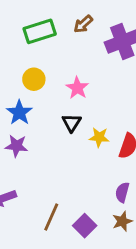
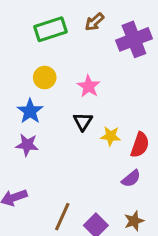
purple semicircle: (122, 192) -> (131, 179), moved, turned -144

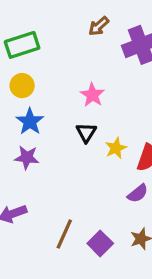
green rectangle: (51, 29) -> (22, 45), moved
yellow circle: (45, 78) -> (22, 86), moved
yellow star: (111, 136) -> (116, 148), turned -30

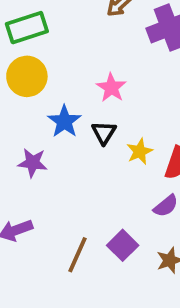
yellow circle: (22, 86) -> (27, 76), size x1.4
blue star: (30, 122) -> (64, 121), moved
purple square: (100, 243) -> (123, 245), moved

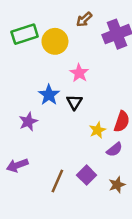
yellow circle: (27, 76) -> (55, 41), moved
yellow star: (140, 151) -> (97, 130), moved
purple star: (33, 163) -> (28, 122), turned -30

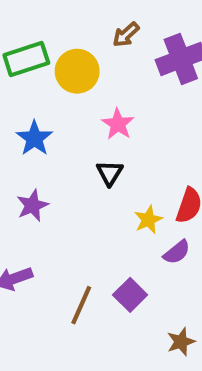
blue star: (49, 95) -> (34, 138), moved
brown star: (117, 185) -> (181, 342), moved

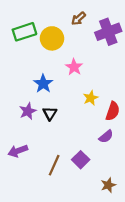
blue star: (34, 138) -> (43, 84), moved
black triangle: (110, 173) -> (50, 113), moved
yellow star: (148, 220) -> (91, 98), moved

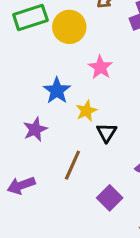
yellow star: (91, 98) -> (86, 111), moved
black triangle: (50, 113) -> (107, 133), moved
brown line: (54, 165) -> (72, 165), moved

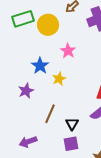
black triangle: (107, 133) -> (72, 124), moved
purple arrow: (21, 185) -> (28, 142), moved
purple square: (110, 198) -> (71, 144), moved, turned 35

